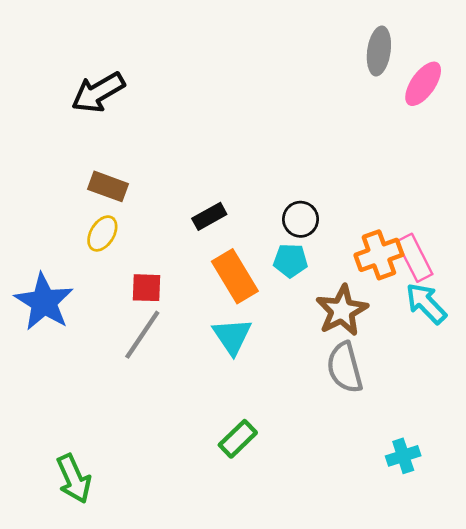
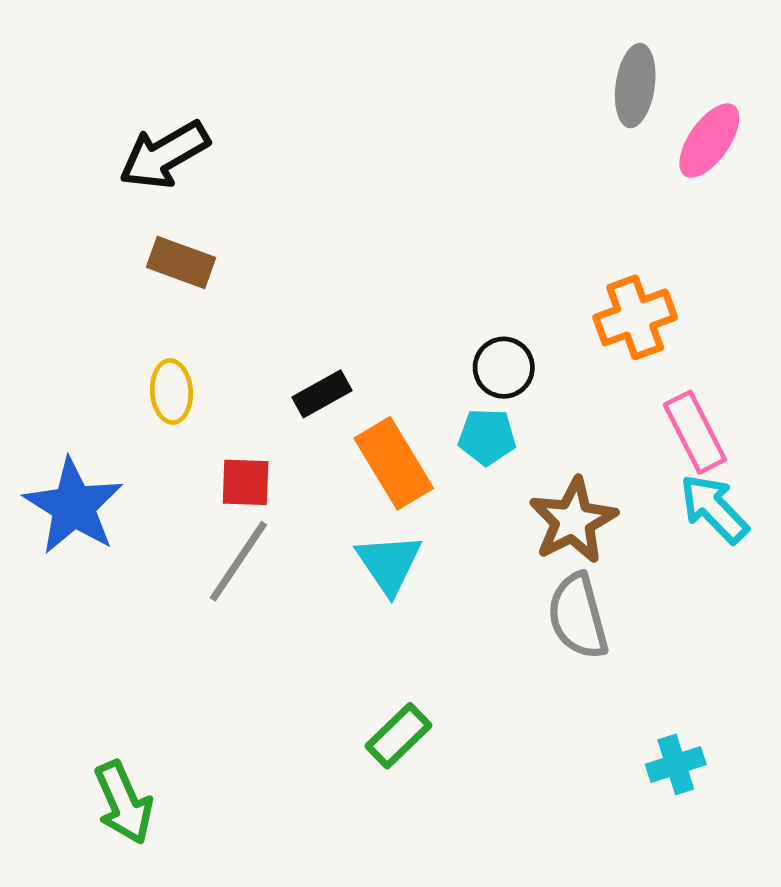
brown rectangle: (108, 186) -> (181, 262), moved
black rectangle: (209, 216) -> (322, 394), moved
yellow ellipse: (102, 233) -> (171, 392), turned -36
orange cross: (379, 255) -> (635, 317), moved

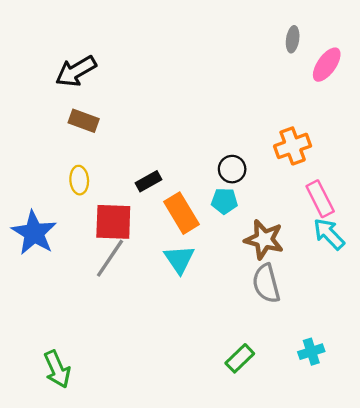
gray ellipse: (635, 86) -> (293, 39), size x0.7
red square: (246, 482) -> (113, 222), size x1.6
brown star: (573, 521) -> (264, 239), turned -30
green rectangle: (399, 736) -> (240, 358), moved

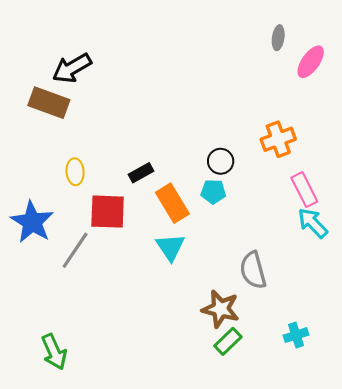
brown rectangle: (84, 121) -> (49, 103), moved, size x1.4
brown star: (264, 239) -> (221, 309), moved
gray line: (110, 258) -> (75, 250), moved

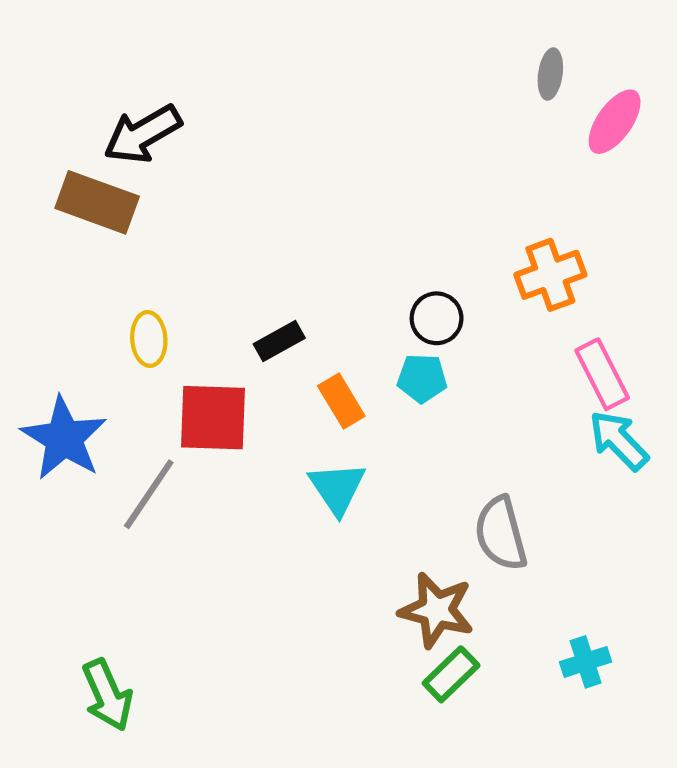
orange rectangle: (172, 203) -> (341, 401), size x0.7

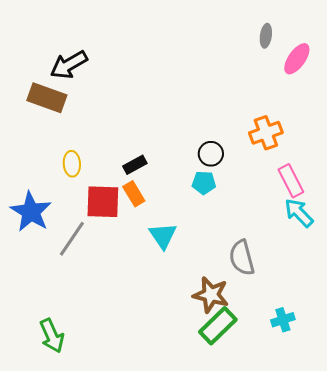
orange rectangle: (341, 401) -> (134, 194), moved
green rectangle: (451, 674) -> (218, 326), size x1.4

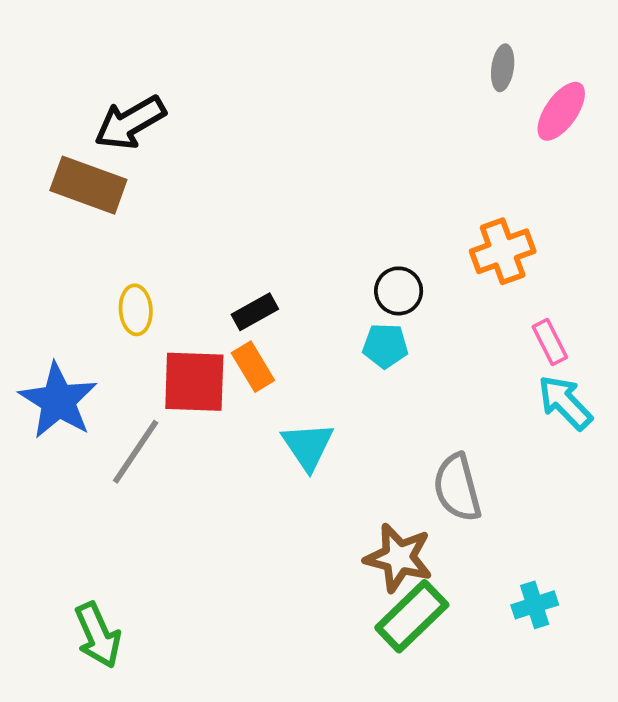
pink rectangle: (291, 181) -> (550, 342), size x0.7

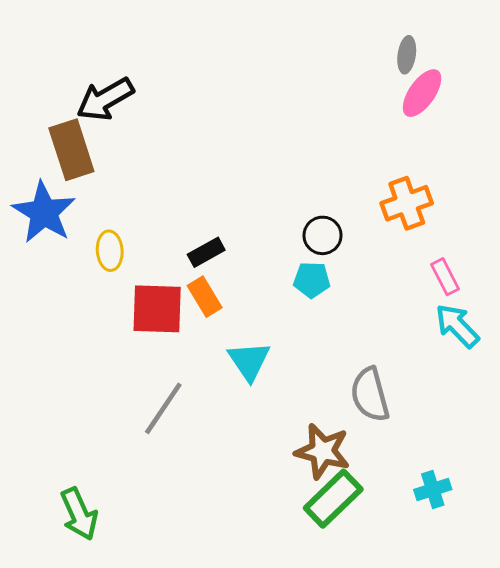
pink ellipse: (561, 111) -> (422, 93), moved
brown rectangle: (88, 185) -> (71, 150), turned 52
blue star: (58, 401) -> (44, 212), moved
gray line: (136, 452) -> (163, 408), moved

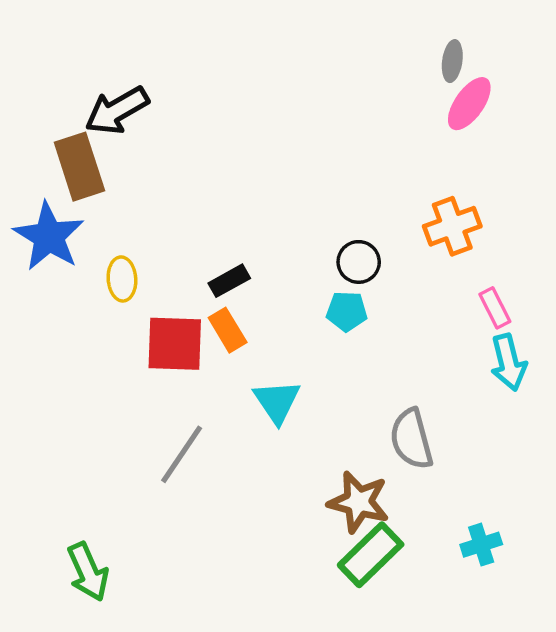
cyan arrow: (457, 326) -> (508, 362), turned -150

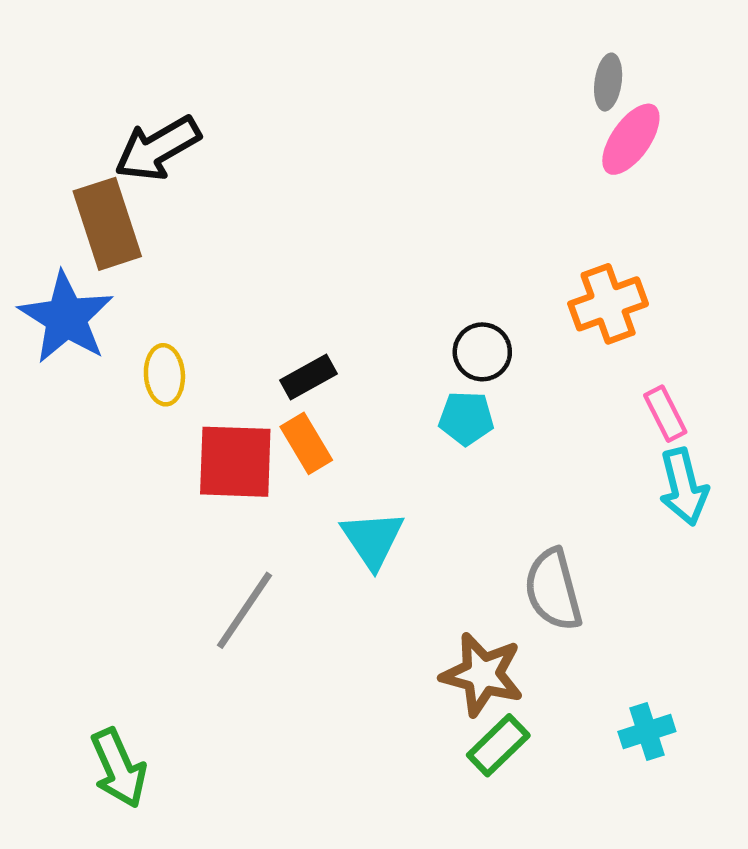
green rectangle: (371, 555) -> (498, 745), size x0.7

